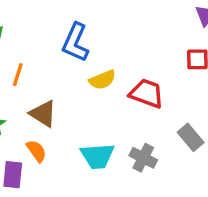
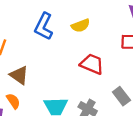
yellow semicircle: (103, 80) -> (81, 26), moved

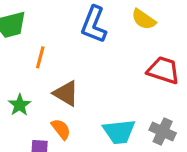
yellow semicircle: (81, 26) -> (144, 19), turned 60

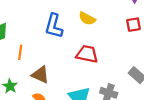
red trapezoid: (163, 70) -> (87, 54), moved

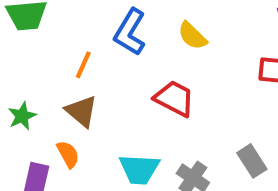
orange line: (20, 52) -> (83, 65), moved

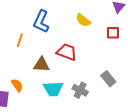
yellow semicircle: (192, 36) -> (83, 20), moved
brown triangle: (82, 111) -> (42, 65), moved, turned -30

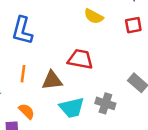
blue L-shape: (41, 22) -> (22, 31), moved
orange line: (20, 40) -> (23, 74), moved

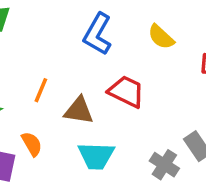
blue L-shape: (22, 31) -> (98, 34), moved
gray cross: (105, 103) -> (164, 165), moved

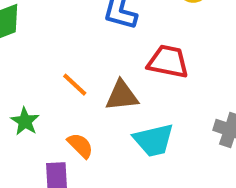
orange line: (41, 90) -> (75, 85), turned -55

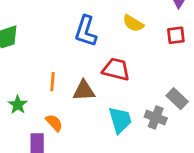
orange line: (75, 85) -> (53, 82), turned 48
cyan trapezoid: (154, 140) -> (120, 120), moved, turned -96

